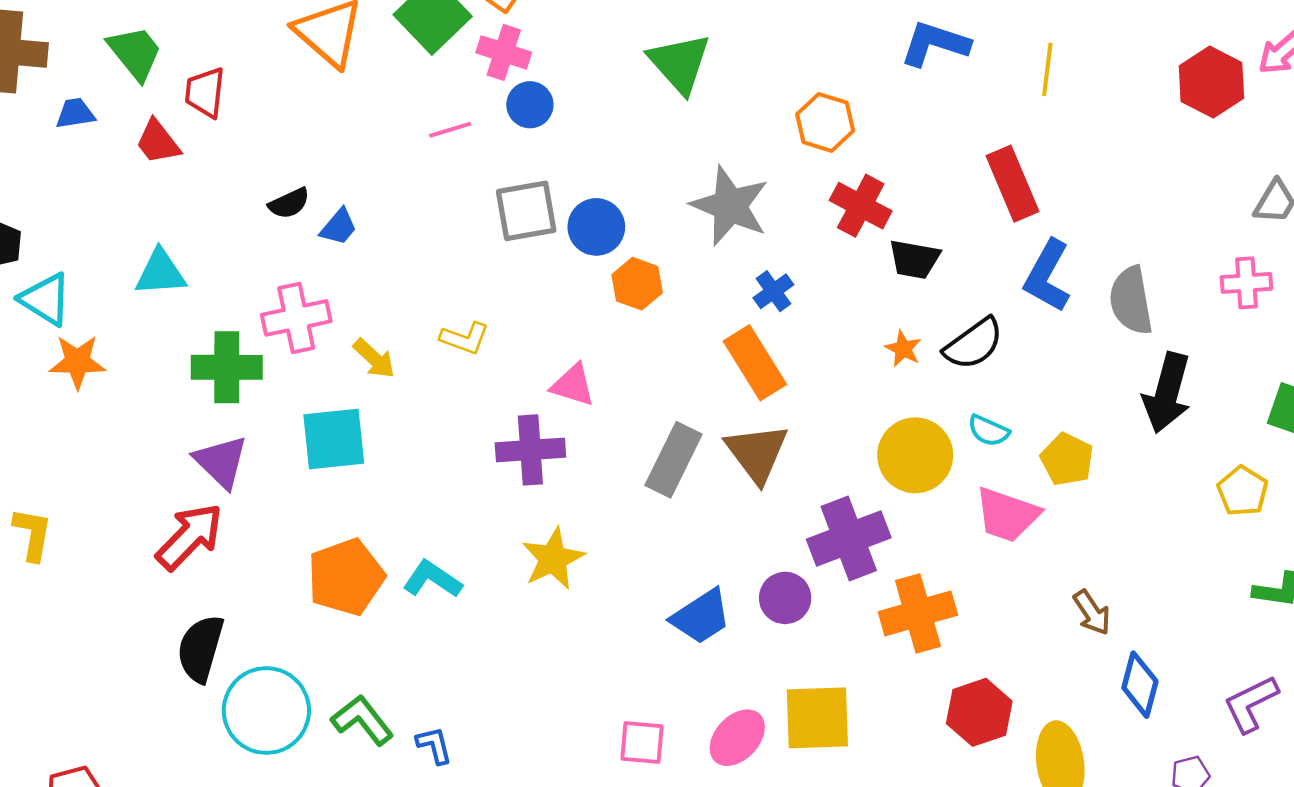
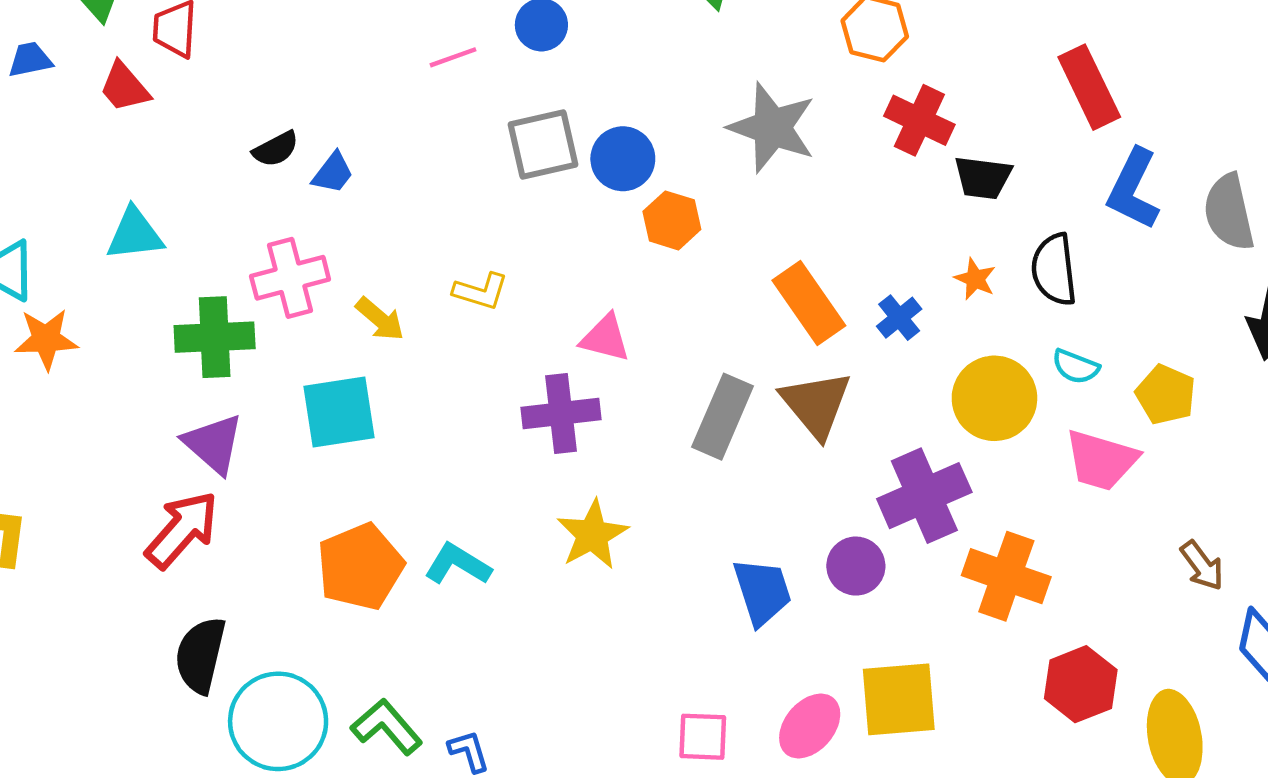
blue cross: (773, 291) -> (899, 318), moved
black semicircle: (974, 344) -> (1054, 270), turned 122
orange cross: (918, 613) -> (1006, 576), turned 38
blue trapezoid: (701, 617) -> (762, 592), turned -72

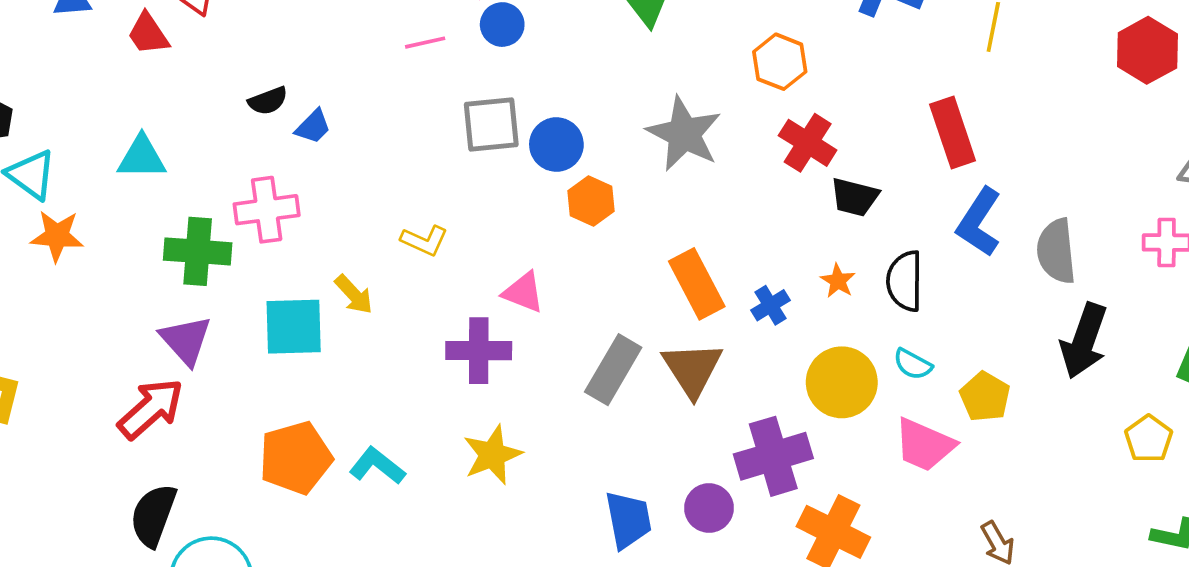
yellow arrow: (380, 319) -> (354, 295), moved

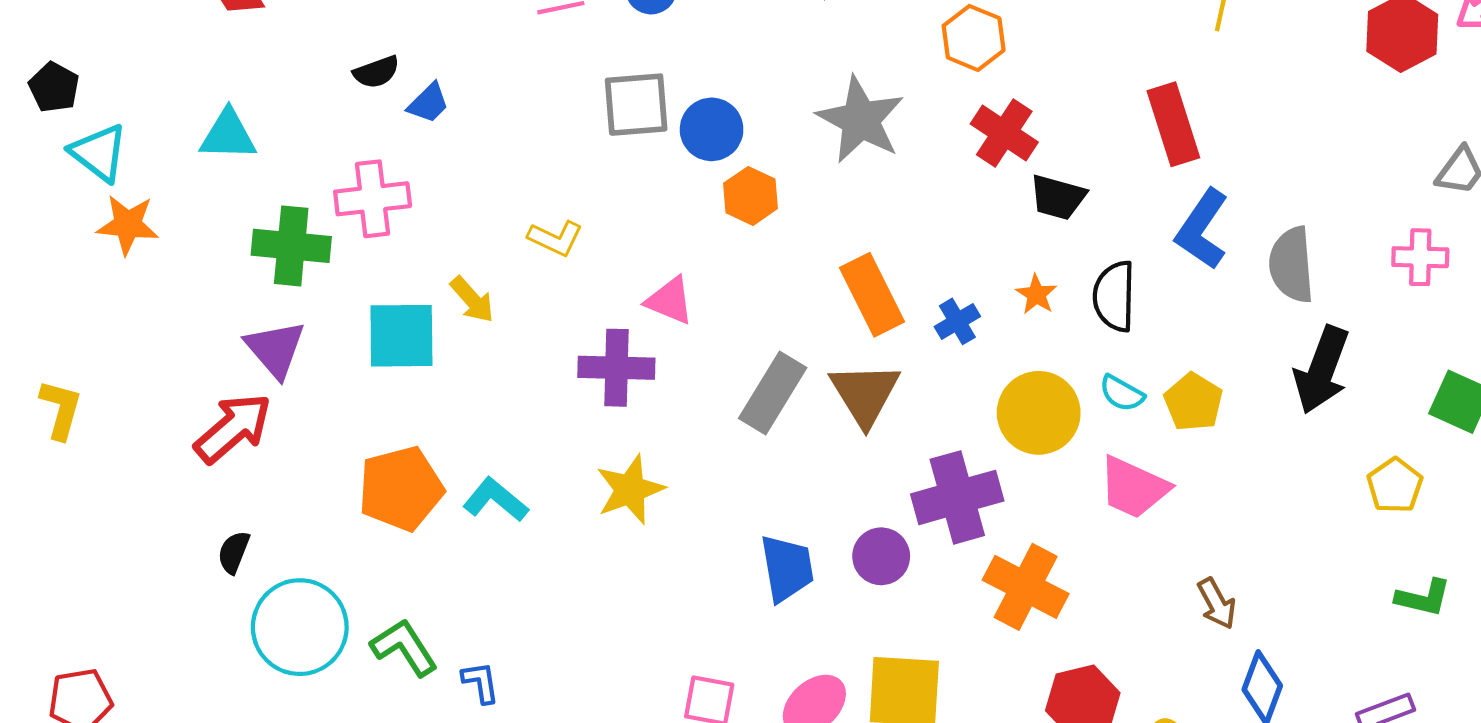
yellow pentagon: (985, 397) -> (1193, 402), moved
black semicircle: (153, 515) -> (234, 552), size x0.6

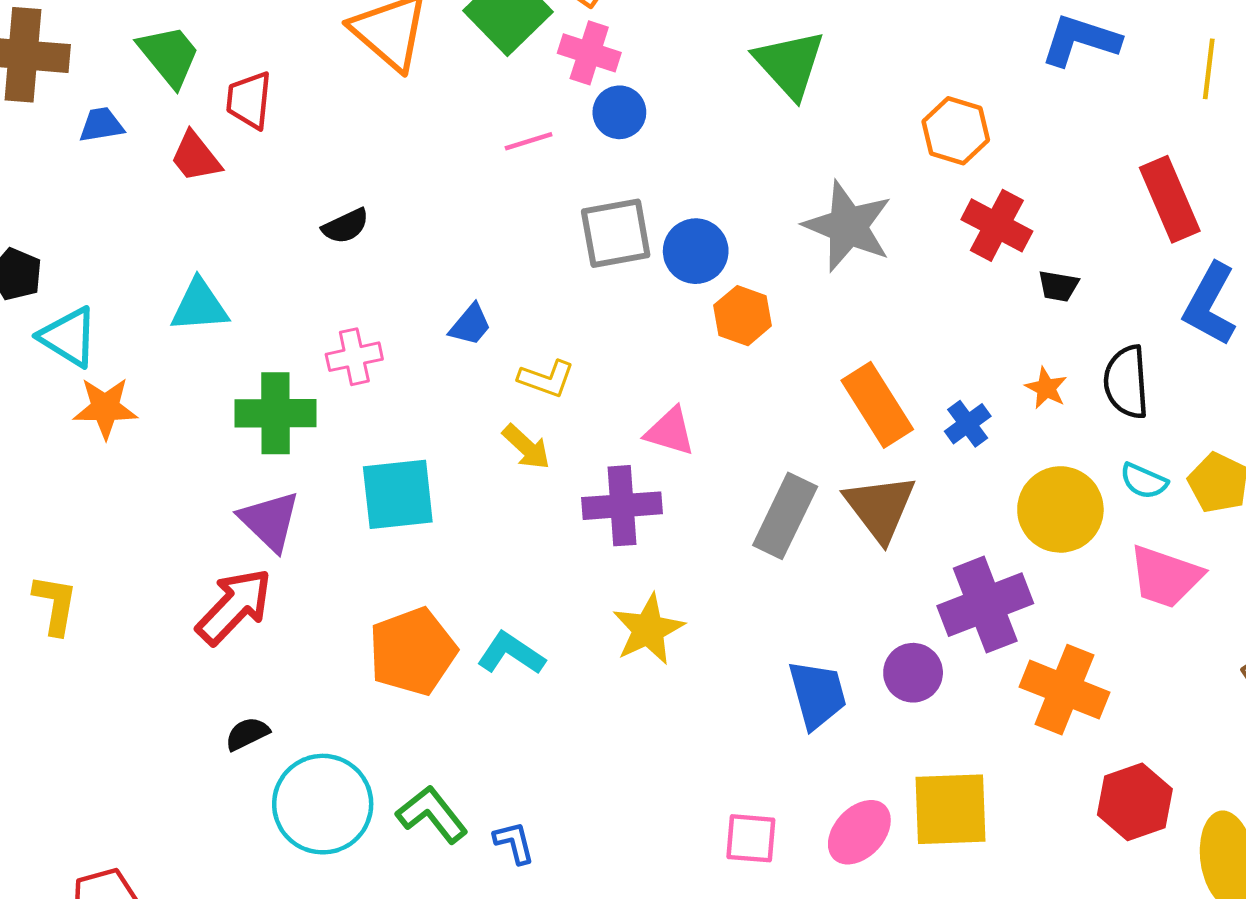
blue trapezoid: (428, 103) -> (470, 325), moved
black trapezoid: (1058, 197) -> (1058, 286), size x0.7
pink cross: (373, 199) -> (354, 357), size x0.7
yellow arrow: (472, 300) -> (526, 447), moved
black semicircle: (234, 552) -> (247, 734), turned 48

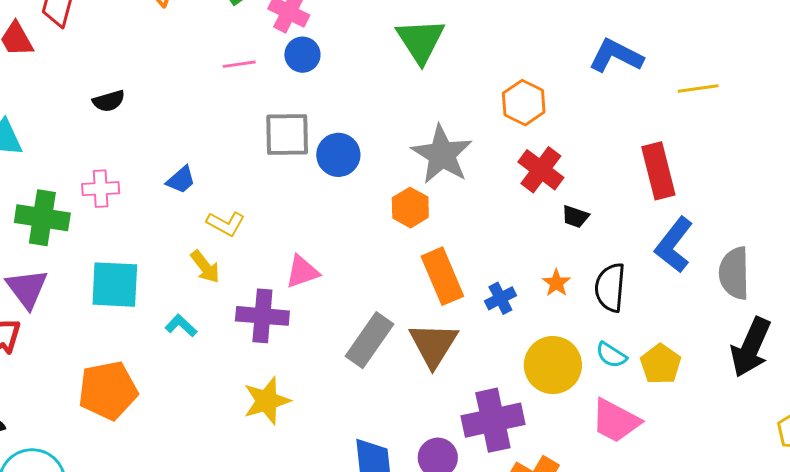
yellow line: (1209, 69) -> (698, 88), turned 66
orange hexagon: (743, 316) -> (410, 208), moved
pink triangle: (670, 431) -> (302, 272), turned -45
cyan L-shape: (511, 653) -> (181, 326), moved, size x0.7

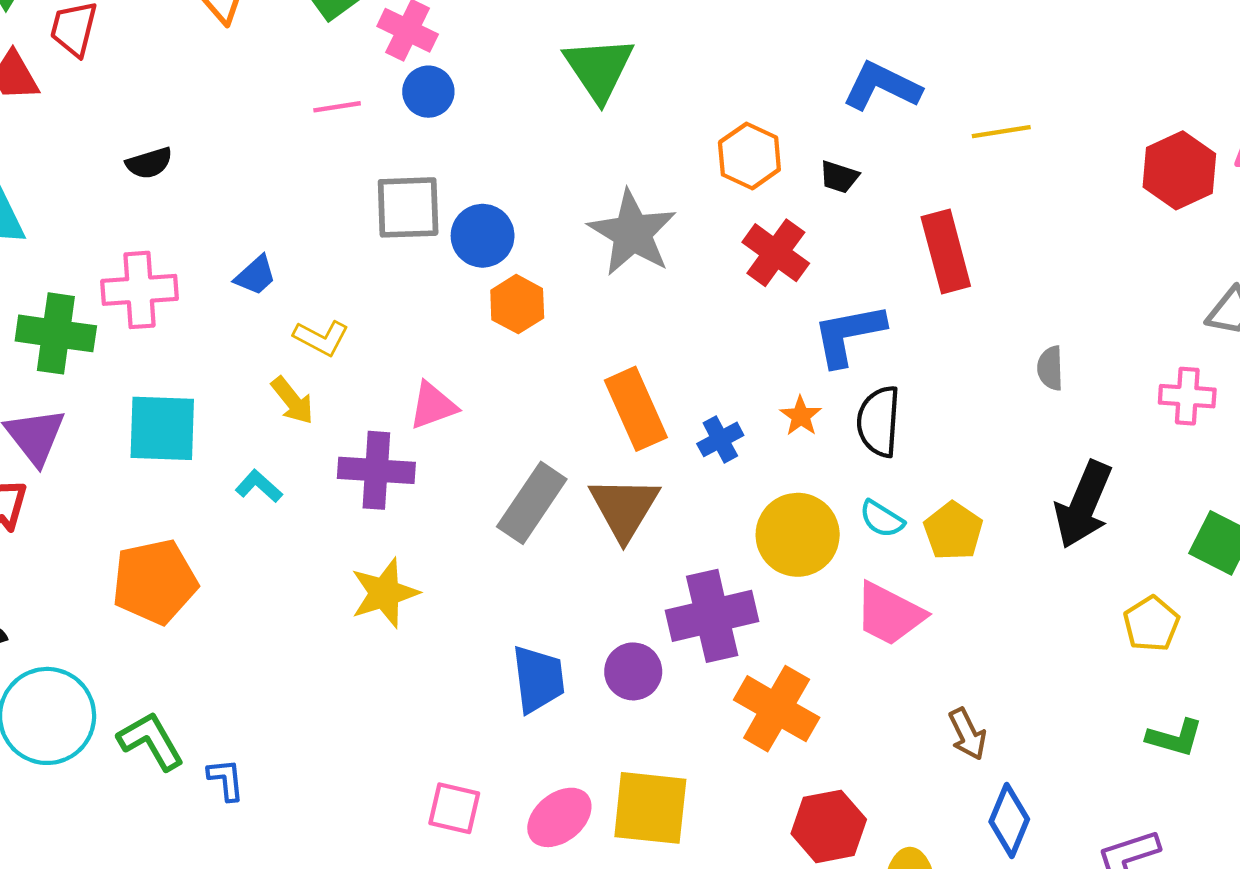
pink cross: (101, 189) -> (140, 290), size x1.4
orange hexagon: (410, 208) -> (517, 304), moved
black trapezoid: (575, 217) -> (839, 177), moved
blue L-shape: (674, 245) -> (849, 335), moved, turned 42
gray semicircle: (734, 273) -> (1050, 368), moved, size x0.6

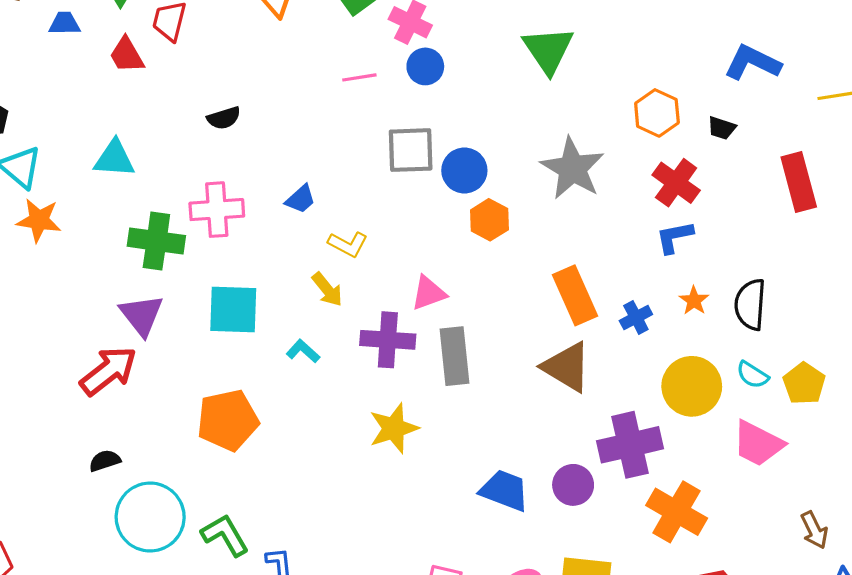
blue L-shape: (849, 335) -> (674, 237), moved, size x0.7
gray rectangle: (532, 503) -> (454, 356), moved, turned -40
brown triangle: (624, 508) -> (567, 367), turned -30
blue trapezoid: (538, 679) -> (505, 490), turned -62

